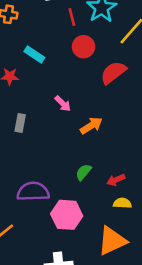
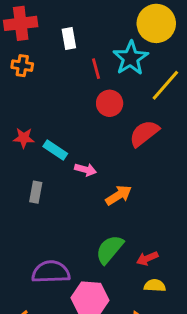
cyan rectangle: (34, 54) -> (55, 150), moved
pink arrow: (63, 104) -> (85, 170), turned -30
green semicircle: (84, 172) -> (110, 249), size x1.5

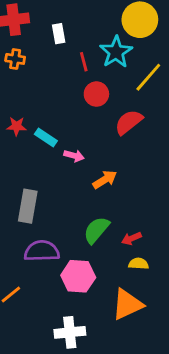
gray rectangle: (36, 192) -> (28, 206), moved, size x1.6

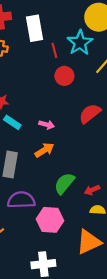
white rectangle: (59, 34) -> (34, 28), size x1.6
red semicircle: (129, 122) -> (90, 114), moved
cyan rectangle: (46, 137) -> (12, 122), moved
orange arrow: (105, 180) -> (44, 150), moved

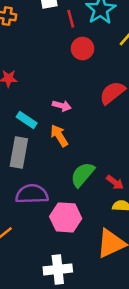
cyan rectangle: (12, 122) -> (27, 120), moved
orange arrow: (44, 150) -> (59, 136), turned -90
red arrow: (92, 190) -> (115, 182), turned -120

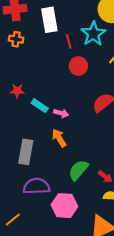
cyan rectangle: (27, 120) -> (40, 106), moved

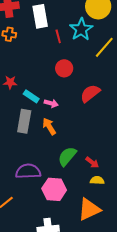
red circle: (78, 66) -> (64, 68), moved
gray rectangle: (26, 152) -> (24, 121), moved

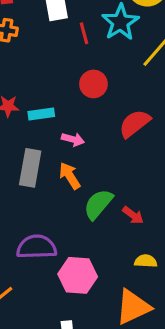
cyan rectangle: (31, 96) -> (41, 114), moved, turned -42
green semicircle: (67, 156) -> (98, 204), moved
red arrow: (92, 162) -> (133, 215), moved

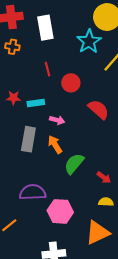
red line: (84, 33) -> (48, 69), moved
red semicircle: (135, 124) -> (99, 109), turned 80
red arrow: (133, 215) -> (104, 177), moved

